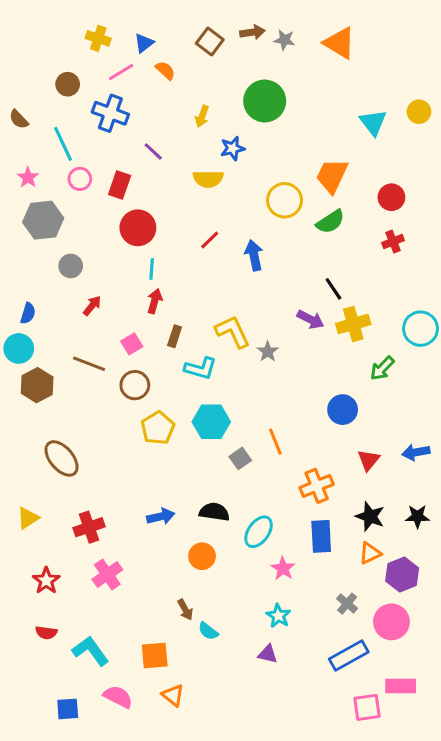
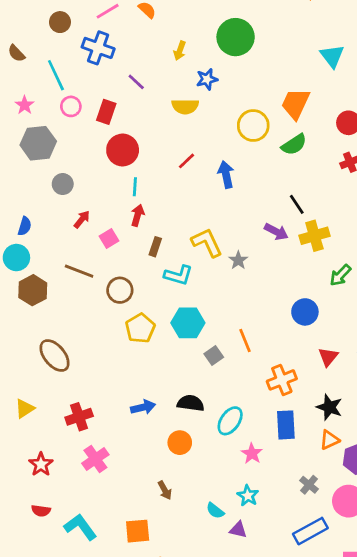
pink square: (132, 344) -> (109, 238), moved
cyan semicircle: (208, 631) -> (215, 511), moved

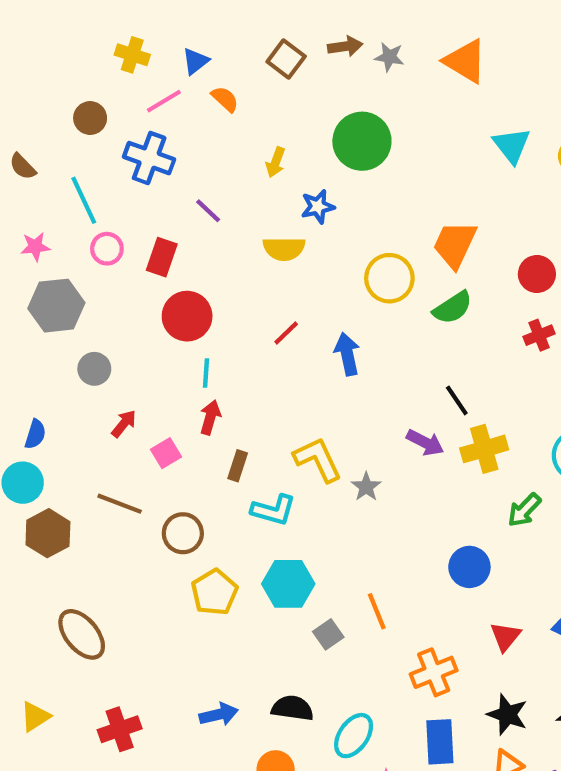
cyan triangle: (332, 56) -> (512, 145), moved
pink star: (25, 105) -> (35, 247), turned 30

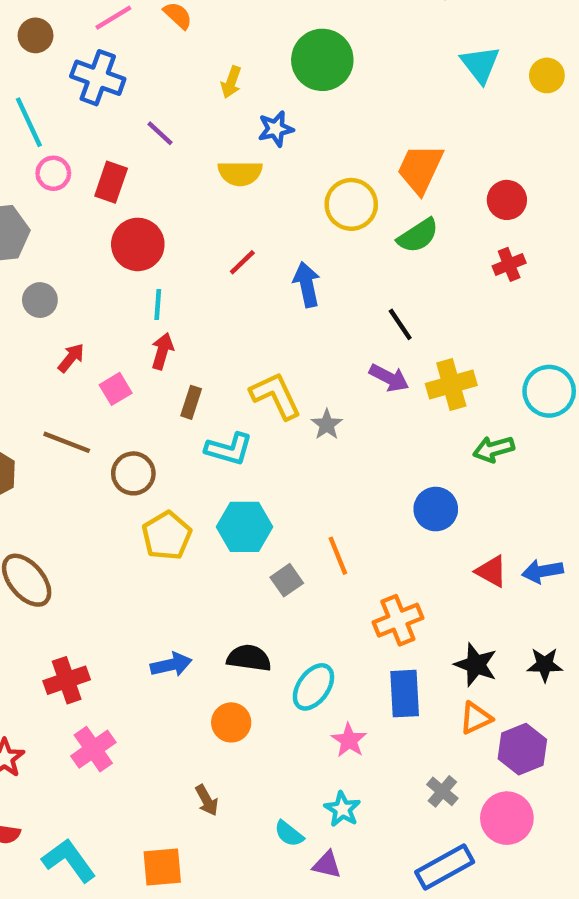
black line: (457, 400) -> (400, 324), moved
green arrow: (524, 510) -> (494, 449), turned 30
red triangle: (505, 636) -> (491, 571), moved, turned -40

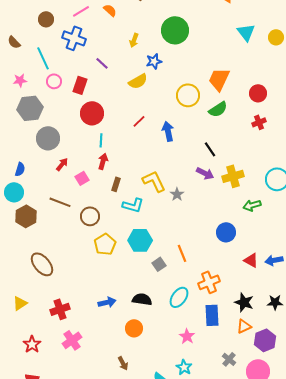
yellow semicircle: (240, 173) -> (138, 81), turned -30
gray circle: (40, 300) -> (48, 138), size x1.5
cyan ellipse: (313, 687) -> (179, 297), moved

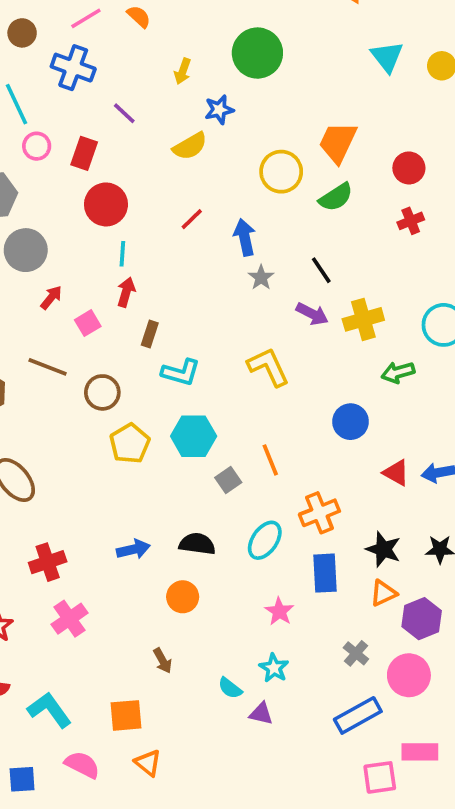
yellow L-shape: (154, 181) -> (268, 367), moved
gray star: (177, 194) -> (261, 277), moved

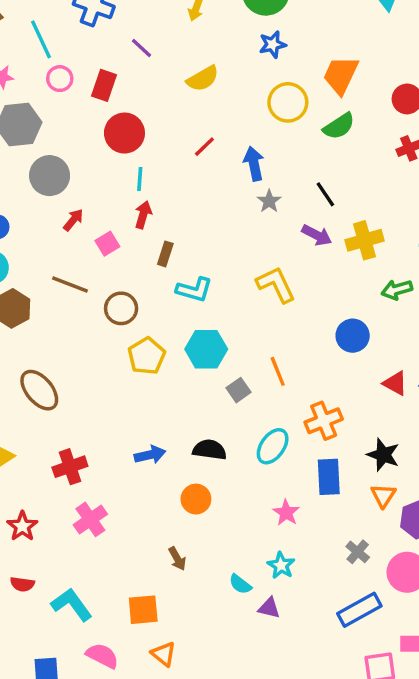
blue star: (219, 110) -> (273, 45), moved
orange triangle: (383, 593) -> (383, 496), turned -32

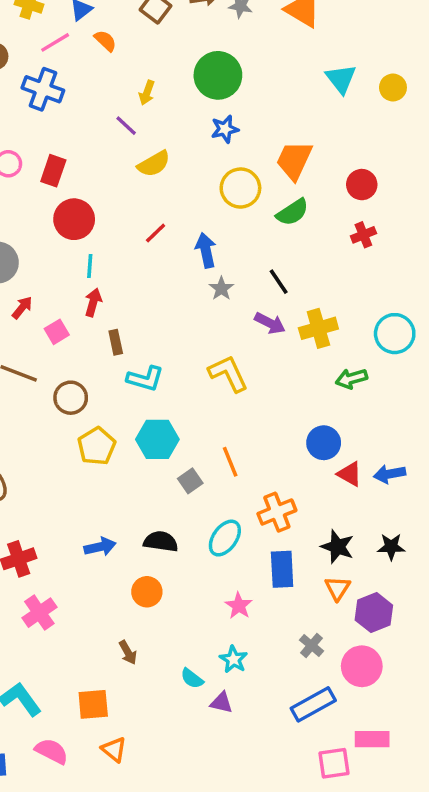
purple line: (141, 48) -> (126, 126), moved
brown rectangle: (165, 254) -> (116, 342), turned -30
blue circle: (353, 336) -> (324, 443), moved

